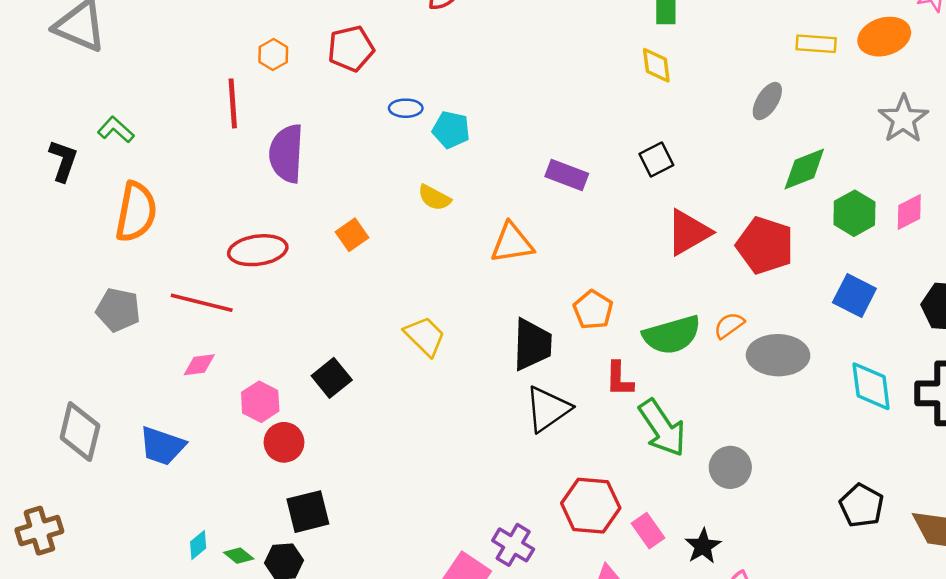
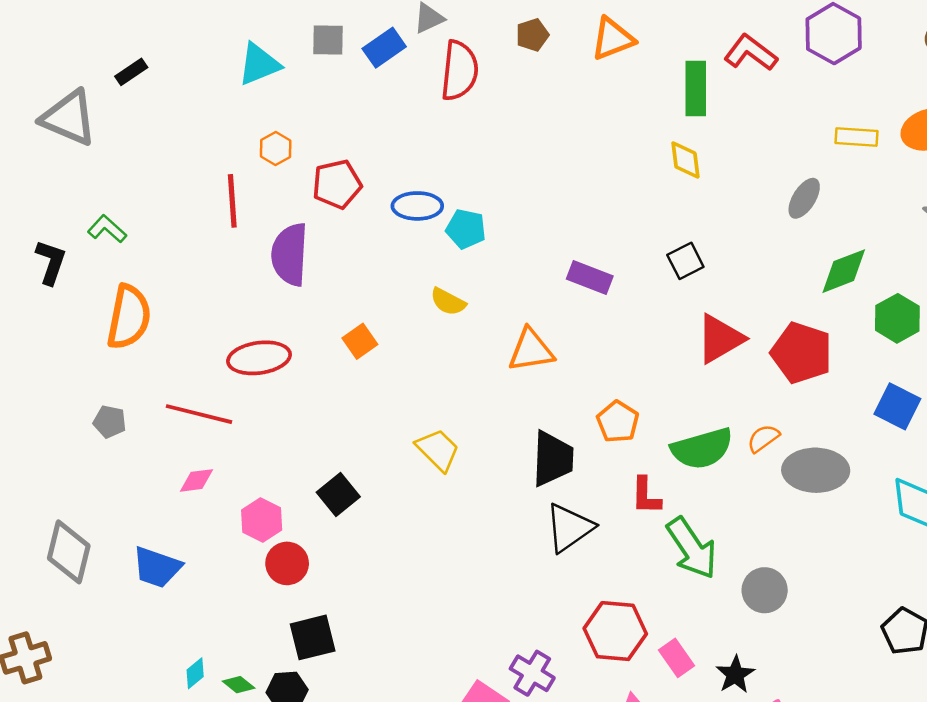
red pentagon: (351, 49) -> (337, 184), moved
blue ellipse: (406, 108) -> (417, 206), size x1.4
gray pentagon: (118, 310) -> (110, 422), size x0.7

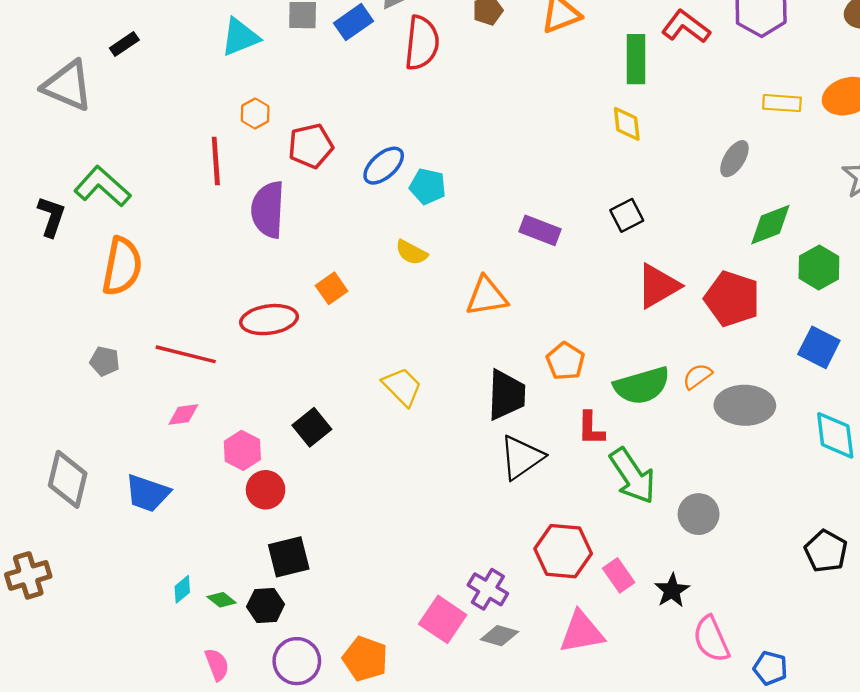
blue ellipse: (417, 206) -> (384, 166), turned -42
green L-shape: (107, 229) -> (102, 186), size x1.6
red ellipse: (259, 358) -> (269, 320), moved

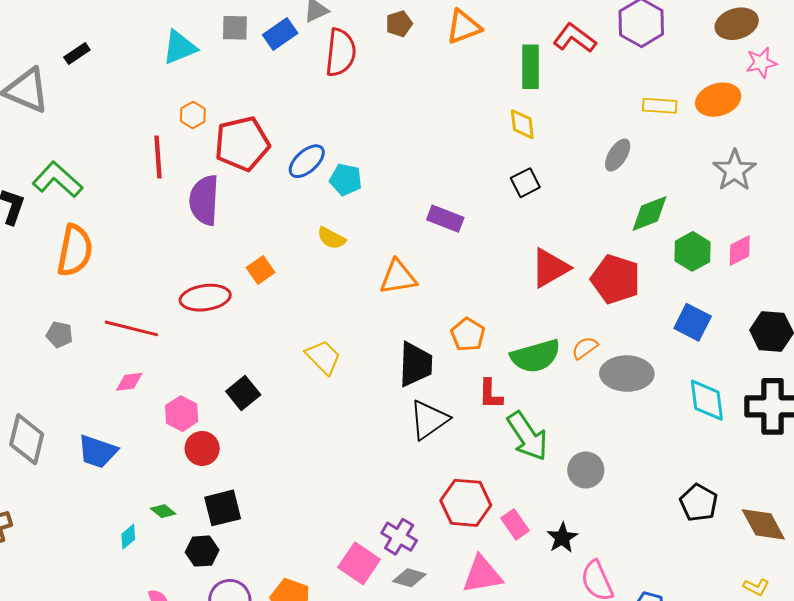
red pentagon: (311, 146) -> (242, 144), size x1.4
black square: (627, 215) -> (525, 183), moved
green diamond: (222, 600) -> (163, 511), moved

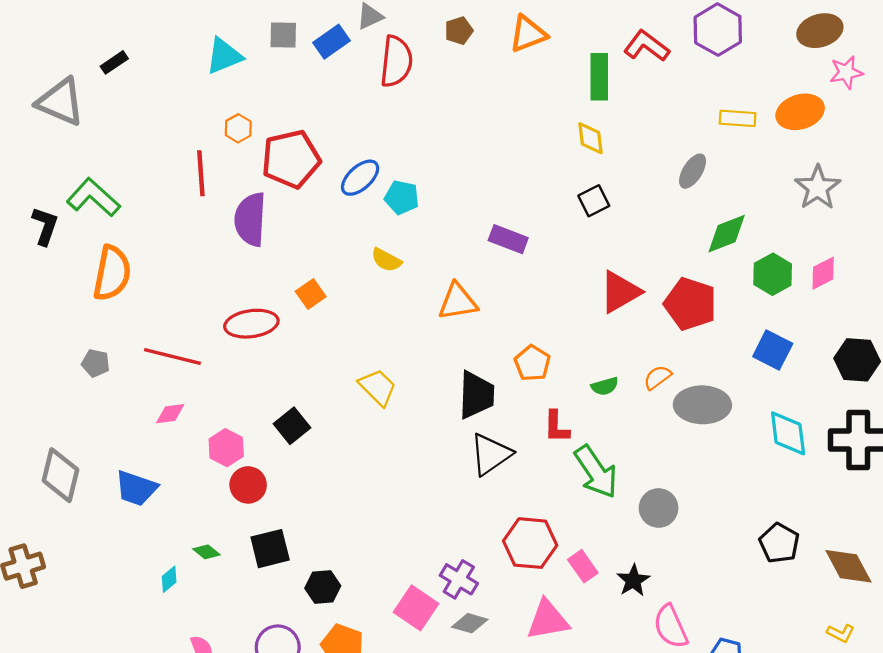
green semicircle: (536, 356) -> (605, 386), size x0.5
black hexagon: (202, 551) -> (323, 587), moved

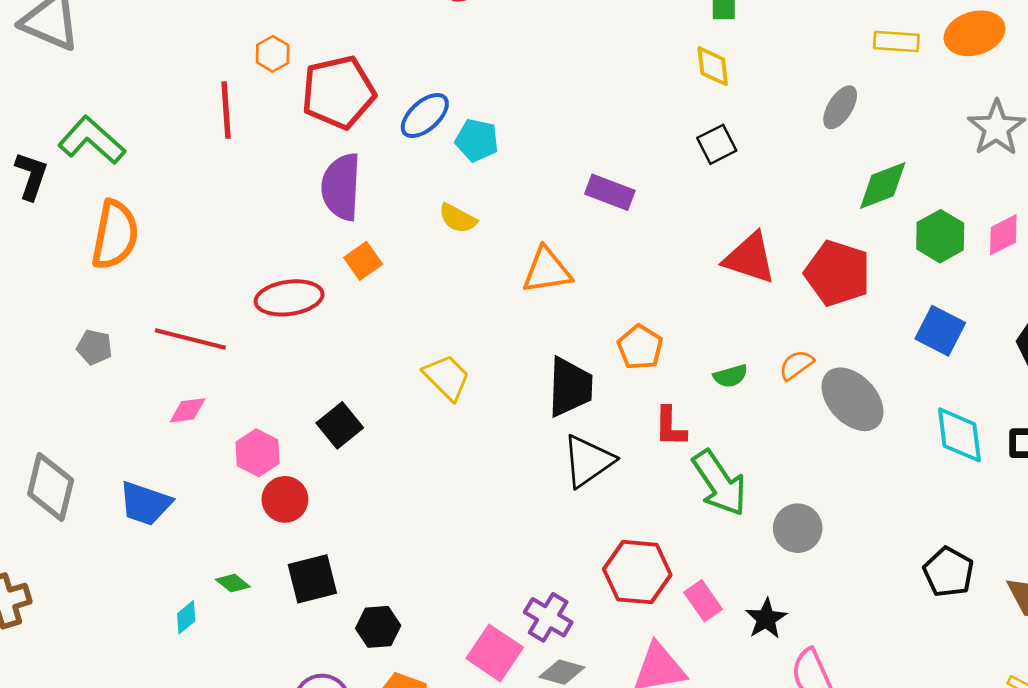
purple semicircle: (250, 219) -> (341, 187), moved
red triangle: (620, 292) -> (750, 258), turned 48
gray ellipse: (702, 405) -> (853, 399), turned 46

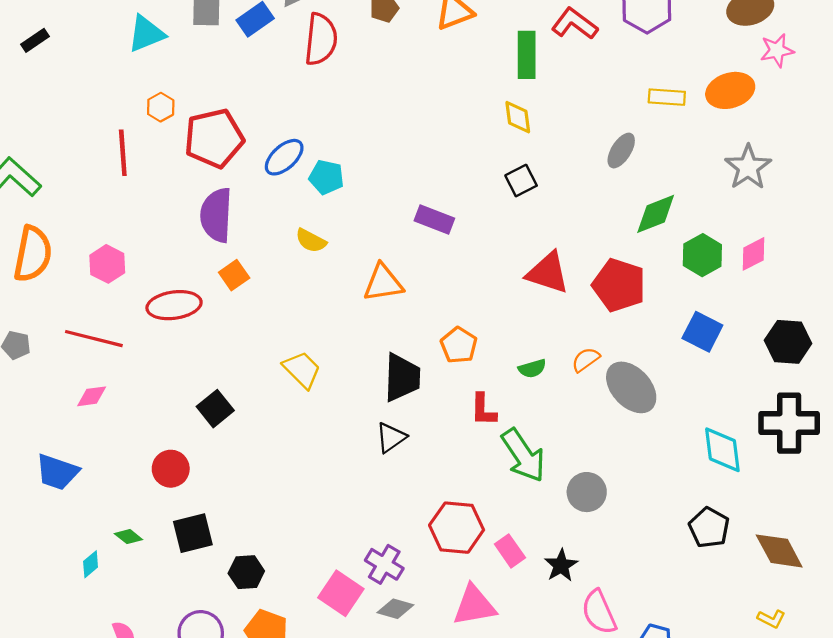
cyan diamond: (959, 435) -> (722, 450), moved
pink hexagon: (258, 453) -> (107, 264), moved
black triangle: (588, 461) -> (391, 438), moved, size x0.7

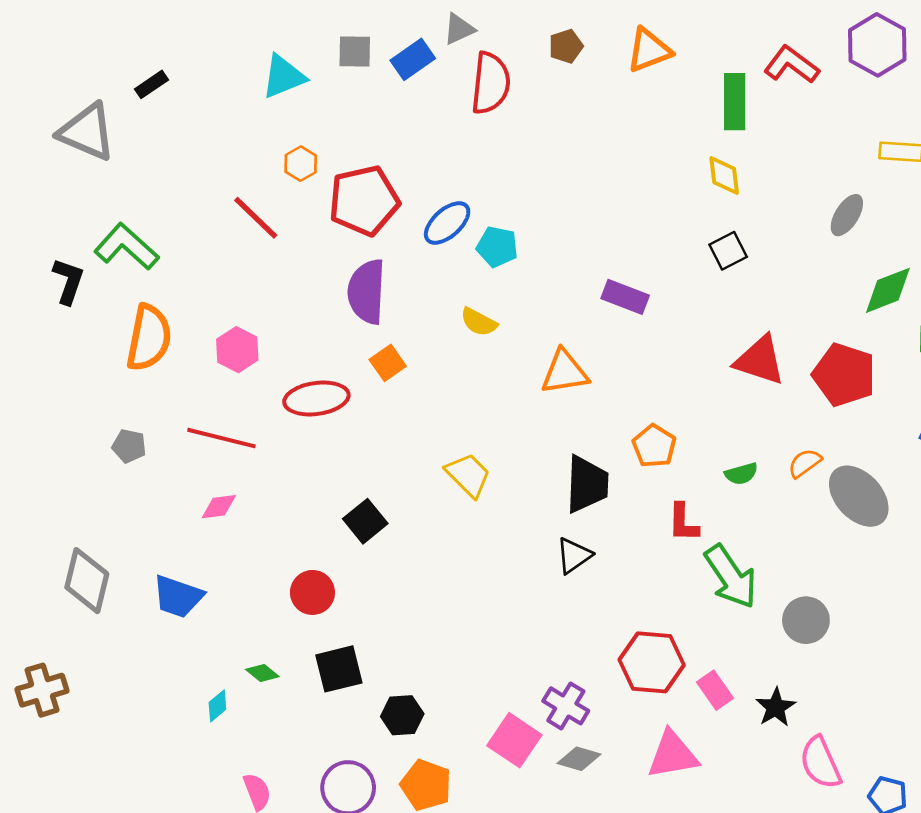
red line: (123, 153) -> (256, 218), turned -42

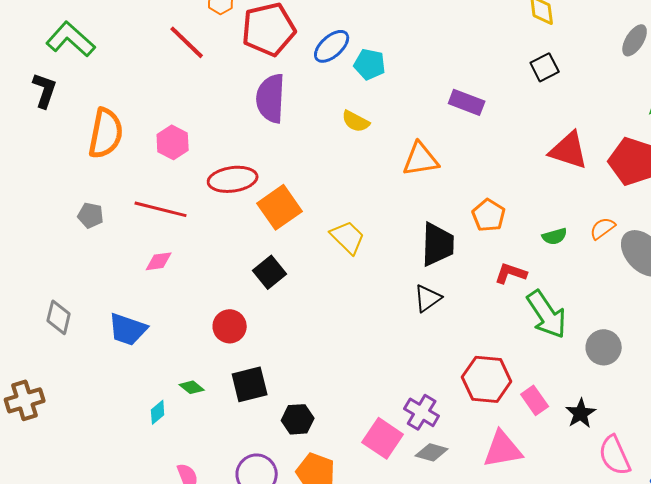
green L-shape: (126, 247) -> (71, 39), moved
orange square: (388, 363) -> (280, 207), moved, size x1.6
red L-shape: (683, 523) -> (511, 273), turned 108
gray diamond: (87, 581) -> (59, 317), size x0.7

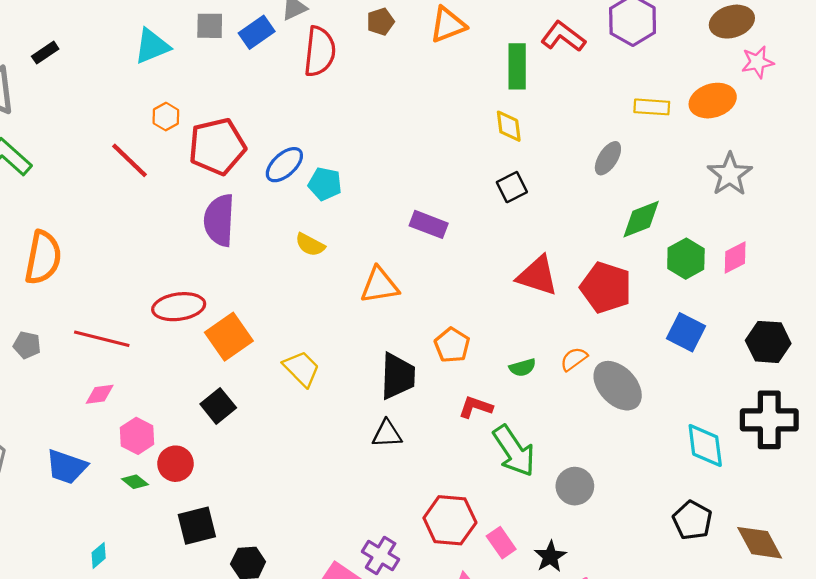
pink hexagon: (173, 142) -> (137, 436), moved
black triangle: (428, 298) -> (387, 434), turned 32
green diamond: (192, 387) -> (135, 482), moved

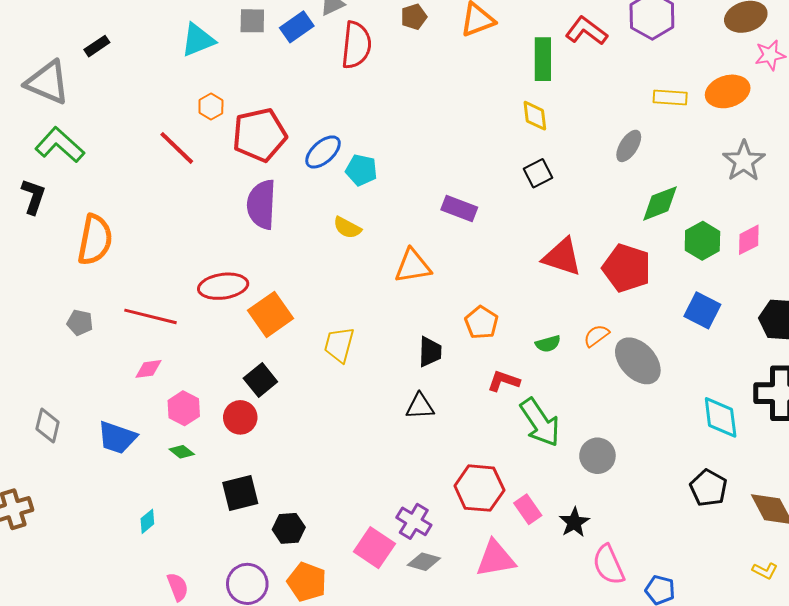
yellow trapezoid: (301, 369) -> (339, 345), turned -120
black trapezoid: (398, 376) -> (430, 352), size x0.7
red circle: (175, 464) -> (240, 417), moved

